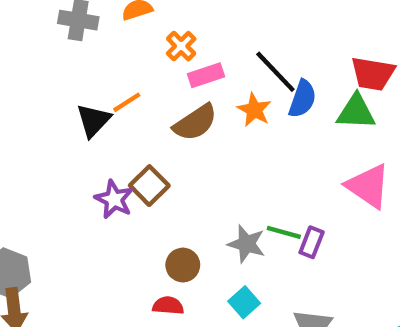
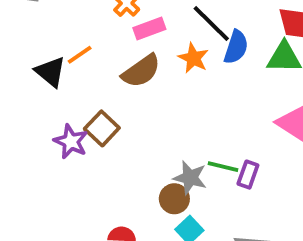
black triangle: (93, 120) -> (50, 72), turned -32
brown circle: (183, 265) -> (174, 199), moved

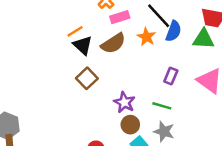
black triangle: (50, 72) -> (83, 45), moved
purple star: (71, 142) -> (124, 102), moved
purple rectangle: (248, 175) -> (171, 76), moved
gray star: (190, 178) -> (164, 131), moved

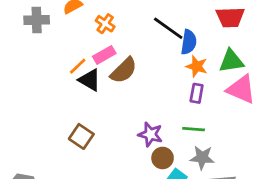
pink rectangle: (120, 17) -> (104, 55), moved
orange star: (146, 37) -> (197, 66), moved
green triangle: (203, 39) -> (231, 61), moved
brown square: (87, 78) -> (81, 136), moved

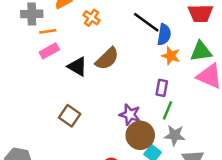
pink rectangle: (104, 55) -> (49, 51), moved
orange line: (78, 66) -> (48, 31), moved, turned 35
purple rectangle: (197, 93) -> (162, 88), moved
green line: (194, 129) -> (167, 110), turned -72
brown circle: (163, 158) -> (140, 135), size x1.5

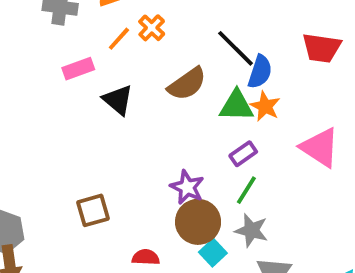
orange line: (48, 31) -> (119, 39), moved, turned -49
green triangle: (201, 51) -> (236, 106), moved
brown semicircle: (107, 59) -> (187, 84), moved
purple rectangle: (162, 88) -> (243, 154), turned 35
brown square: (70, 116) -> (93, 210), moved, turned 30

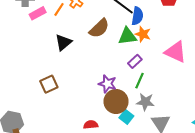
pink rectangle: (78, 69) -> (38, 13), moved
black triangle: (118, 100) -> (63, 42), turned 48
brown square: (93, 210) -> (49, 84), moved

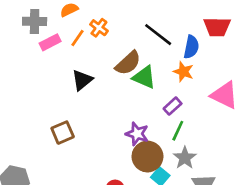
blue semicircle: (137, 16) -> (191, 47), moved
green triangle: (127, 36) -> (144, 77), moved, turned 30
gray star: (145, 102) -> (185, 158), turned 30

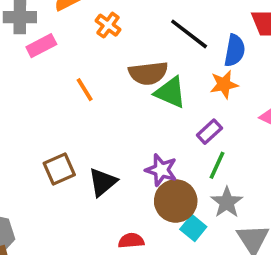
orange line: (78, 38) -> (85, 90), moved, turned -66
brown semicircle: (128, 63) -> (148, 73), turned 36
orange star: (183, 72) -> (224, 84), turned -30
black triangle: (82, 80) -> (103, 182), moved

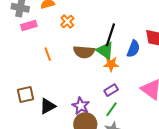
black line: (189, 34) -> (110, 35), turned 60
orange star: (224, 84) -> (111, 64), moved
green triangle: (170, 92) -> (105, 51), moved

